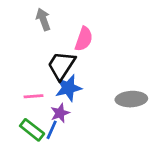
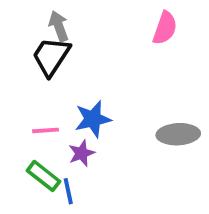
pink semicircle: (84, 39) -> (165, 28), moved
black trapezoid: (61, 66) -> (51, 56), moved
blue line: (52, 130) -> (68, 191), moved, turned -36

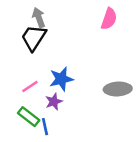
pink line: (45, 130) -> (30, 86), turned -30

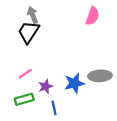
blue star: (61, 79) -> (74, 83), moved
green rectangle: (29, 117) -> (24, 99), turned -54
blue line: (45, 127) -> (54, 108), moved

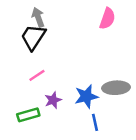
pink line: (25, 74) -> (37, 75), moved
blue line: (54, 108) -> (95, 122), moved

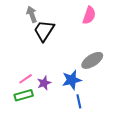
black trapezoid: (33, 37) -> (44, 31), moved
pink line: (37, 75) -> (26, 79), moved
gray ellipse: (116, 88) -> (92, 60), moved, turned -30

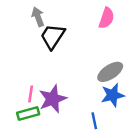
pink line: (26, 79) -> (31, 94), turned -48
blue star: (72, 80) -> (113, 95), moved
purple star: (44, 83) -> (53, 99), size x1.6

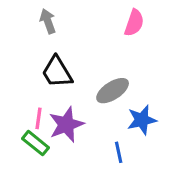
black trapezoid: (53, 36) -> (57, 72), moved, turned -64
gray ellipse: (110, 72) -> (113, 91), moved
green rectangle: (28, 113) -> (35, 143), turned 55

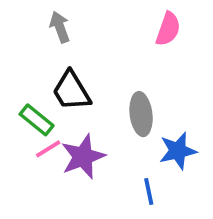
gray ellipse: (113, 91) -> (141, 114), turned -64
pink line: (39, 118) -> (48, 149), turned 50
green rectangle: (35, 143) -> (37, 120), moved

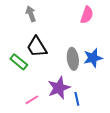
pink line: (48, 149) -> (32, 100), moved
blue star: (178, 151) -> (93, 58), moved
purple star: (83, 157) -> (59, 88), moved

